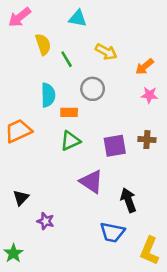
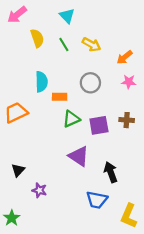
cyan triangle: (78, 18) -> (67, 16), turned 35
green line: (67, 59) -> (64, 45), moved
gray circle: (93, 89) -> (90, 83), moved
green triangle: (70, 141) -> (71, 119), moved

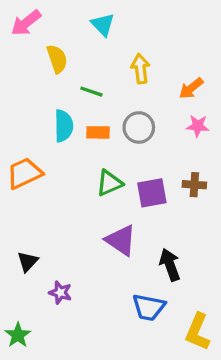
green line: (64, 45) -> (91, 92), moved, turned -40
yellow arrow: (91, 45) -> (140, 69), turned -126
orange rectangle: (60, 97) -> (98, 132), moved

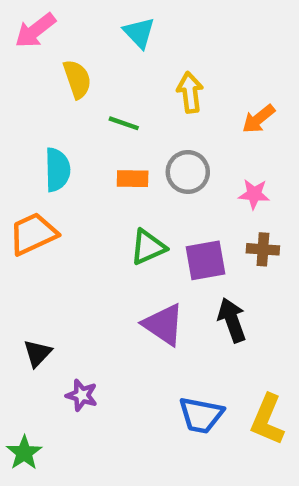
cyan semicircle: (64, 126) -> (57, 170), moved
pink star: (198, 126) -> (254, 194), moved
black arrow: (170, 265) -> (232, 320), moved
yellow L-shape: (198, 332) -> (267, 420), moved

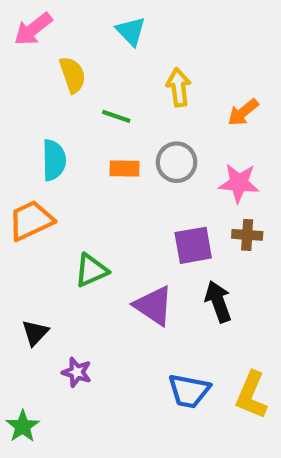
pink star: (254, 194) -> (239, 183), size x1.4
green triangle: (148, 247) -> (91, 270), moved

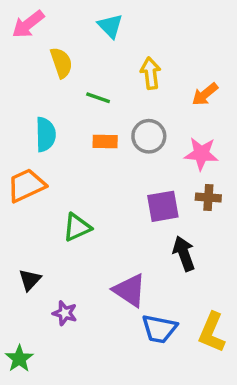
purple triangle: (154, 306) -> (130, 290), moved

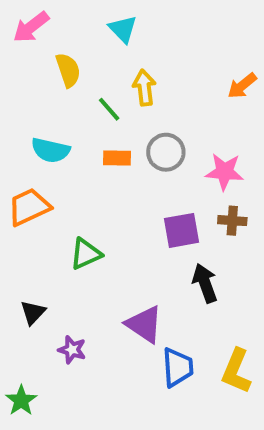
yellow arrow: (151, 73) -> (144, 88), moved
orange arrow: (205, 94) -> (242, 86), moved
green line: (98, 98) -> (109, 109), turned 30
cyan semicircle: (46, 134) -> (51, 150), turned 104
blue trapezoid: (159, 329) -> (178, 367), turned -105

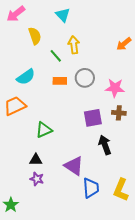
cyan semicircle: (51, 150) -> (26, 77), turned -48
black triangle: (33, 313) -> (36, 160), moved, turned 48

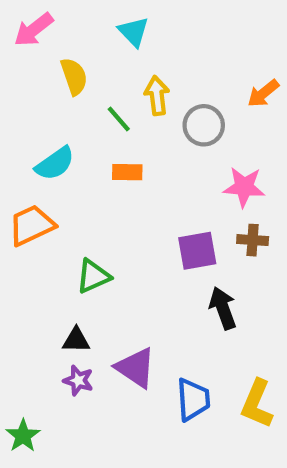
gray circle: (85, 78) -> (204, 125), moved
purple triangle: (74, 166) -> (136, 368), moved

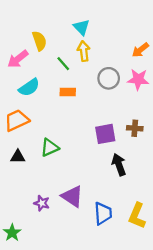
pink arrow: (34, 30) -> (18, 59), moved
cyan triangle: (134, 32) -> (81, 27), moved
gray circle: (204, 125) -> (109, 78), moved
pink star: (244, 187) -> (138, 79), moved
black triangle: (76, 340) -> (18, 157), moved

